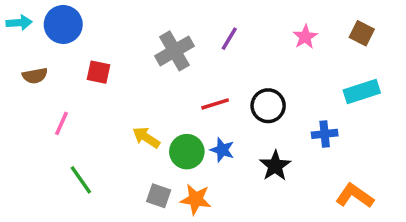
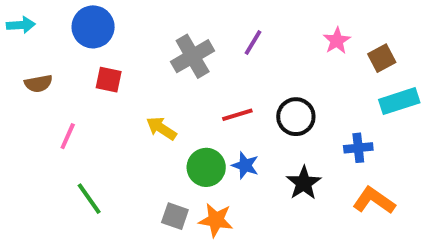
blue circle: (63, 24) -> (93, 27), moved
brown square: (362, 33) -> (382, 58), moved, turned 35
yellow arrow: (146, 137) -> (161, 128), moved
orange L-shape: (355, 196) -> (374, 201), moved

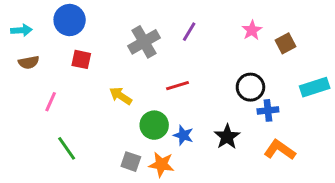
cyan arrow: (21, 25) -> (21, 30), moved
cyan rectangle: (399, 101) -> (315, 87), moved
black circle: (296, 117) -> (250, 87), moved
blue star: (245, 165) -> (183, 135), moved

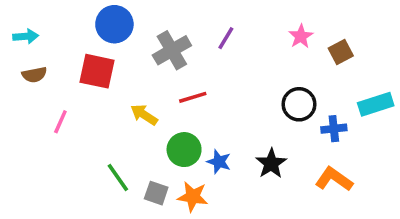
blue circle: (70, 20) -> (114, 24), moved
red square: (81, 59) -> (97, 71), size x1.5
red line: (178, 86) -> (193, 97), moved
blue cross: (268, 110) -> (334, 129), moved
green line: (67, 148) -> (118, 177), moved

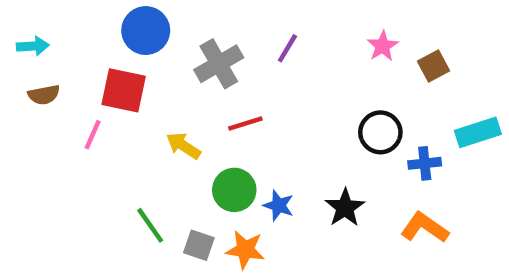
pink line: (60, 122) -> (93, 135), moved

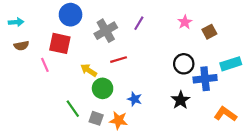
pink line: (93, 135) -> (45, 65), turned -48
blue cross: (425, 163) -> (205, 79), size x1.5
green circle: (234, 190) -> (103, 88), moved
black star: (345, 208) -> (181, 100), moved
orange L-shape: (425, 228) -> (225, 114), moved

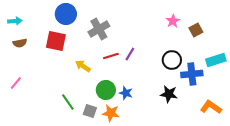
purple line: (139, 23) -> (130, 54), moved
pink line: (45, 65) -> (16, 83), moved, turned 64
green circle: (103, 88) -> (106, 90), moved
black star: (181, 100) -> (169, 94), turned -30

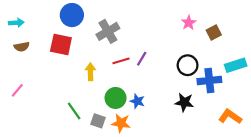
yellow arrow: (83, 66) -> (90, 72), turned 56

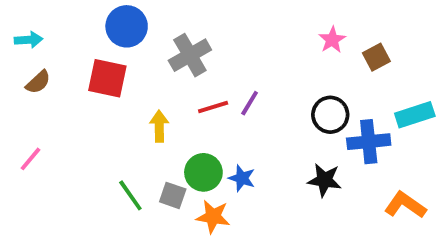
brown semicircle: (22, 47) -> (38, 82), turned -32
gray square: (98, 121) -> (173, 195), moved

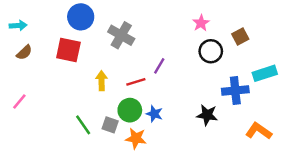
pink star: (332, 40) -> (201, 23), moved
gray cross: (190, 55) -> (121, 35), turned -30
red line: (213, 107) -> (136, 82), moved
black circle: (330, 115) -> (211, 51), moved

